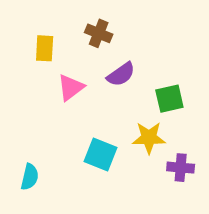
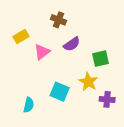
yellow rectangle: (45, 48) -> (21, 36), moved, turned 56
yellow star: (149, 138) -> (88, 82), turned 30
cyan semicircle: (30, 177) -> (29, 105), moved

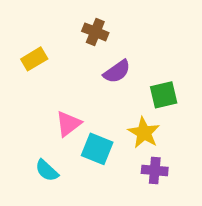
pink triangle: (42, 52) -> (68, 124), moved
purple cross: (107, 99) -> (155, 170), moved
cyan semicircle: (29, 105) -> (47, 170), turned 120

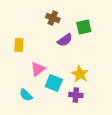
yellow rectangle: (34, 59) -> (19, 45), moved, turned -56
green square: (164, 95) -> (84, 27), moved
purple cross: (155, 170) -> (76, 95), moved

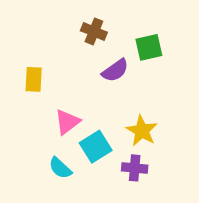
cyan square: (54, 83) -> (96, 147), turned 36
cyan semicircle: (26, 95) -> (60, 168), moved

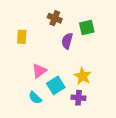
purple semicircle: (115, 70) -> (67, 41), turned 140
yellow rectangle: (34, 79) -> (22, 37), moved

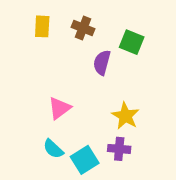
green square: (87, 28) -> (132, 42), turned 35
yellow rectangle: (22, 37) -> (42, 26), moved
cyan square: (56, 85) -> (85, 160), moved

